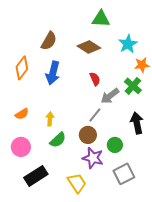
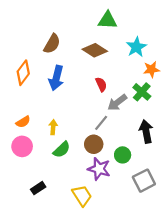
pink circle: (21, 147) -> (22, 146), moved
gray square: (124, 174) -> (144, 181), moved
black rectangle: (36, 176) -> (38, 188), size x0.6

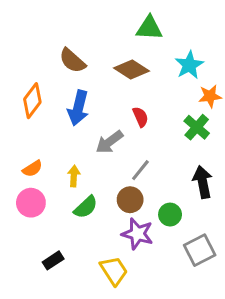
brown semicircle: (52, 44) -> (72, 61), turned 102
gray arrow: (117, 103) -> (109, 142), moved

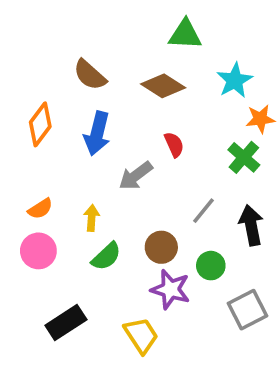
gray line: (140, 170) -> (203, 211), moved
black rectangle: (53, 260) -> (66, 322), size x1.5

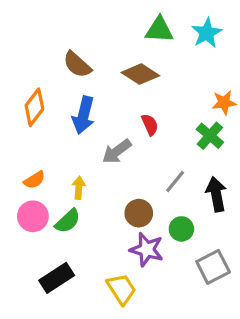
cyan star: (235, 80) -> (207, 33), moved
green semicircle: (106, 256) -> (68, 221), moved

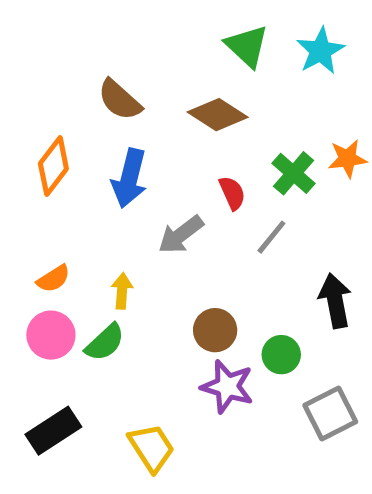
green triangle: (159, 30) -> (247, 46), turned 40
green cross: (210, 136) -> (293, 173), moved
gray line: (175, 182) -> (271, 237), moved
black rectangle: (57, 278) -> (53, 431), moved
yellow trapezoid: (121, 289) -> (151, 448), moved

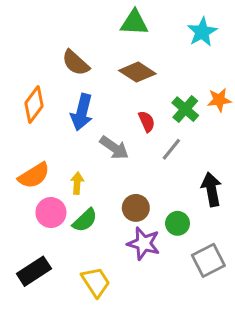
green triangle: (247, 46) -> (134, 23), moved, turned -40
gray arrow: (181, 235) -> (114, 148), turned -108
orange semicircle: (53, 279) -> (34, 175), size x1.5
pink circle: (51, 335) -> (51, 213), moved
green semicircle: (105, 342) -> (85, 220), moved

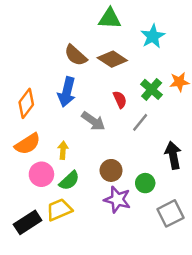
cyan star: (202, 32) -> (153, 36), moved
brown semicircle: (76, 63) -> (76, 55), moved
orange diamond: (34, 104) -> (26, 103), moved
yellow trapezoid: (96, 282) -> (59, 210), moved, turned -80

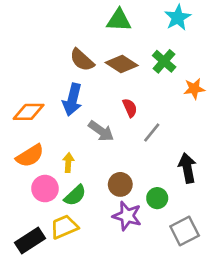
cyan star: (153, 36) -> (178, 18), moved
green cross: (152, 89) -> (164, 61), moved
orange diamond: (26, 103) -> (29, 112), turned 52

